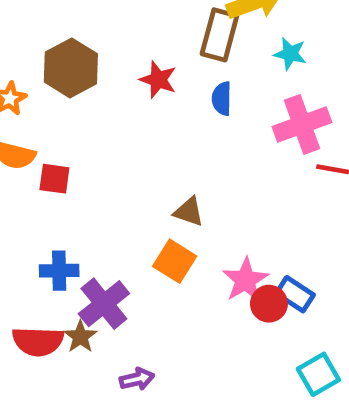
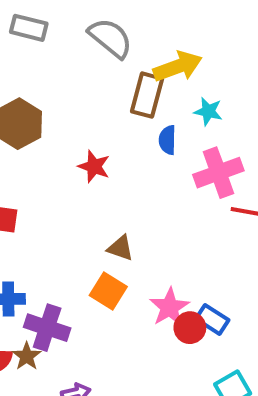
red star: (158, 80) -> (94, 166), moved
blue semicircle: (222, 99) -> (167, 140), moved
purple cross: (104, 304) -> (47, 328), turned -33

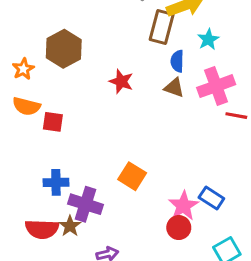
cyan star: (208, 111) -> (208, 39), turned 30
brown triangle: (121, 248) -> (174, 88), moved
pink star: (169, 307) -> (183, 206), moved
red circle: (190, 328) -> (179, 228), moved

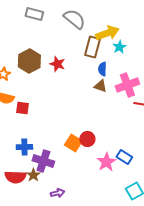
cyan star: (208, 39) -> (119, 47), moved
red star: (121, 81) -> (57, 64), moved
red circle: (179, 228) -> (87, 139), moved

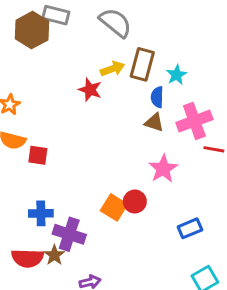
yellow arrow: (107, 33) -> (112, 69), moved, size x0.7
cyan star: (119, 47) -> (177, 75), moved
brown hexagon: (29, 61) -> (32, 30), moved
blue rectangle: (124, 157) -> (190, 228), turned -56
pink star: (106, 162) -> (163, 169), moved

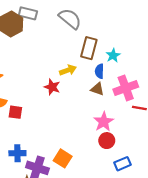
yellow arrow: (112, 69) -> (68, 70), moved
red star: (90, 90) -> (52, 87), moved
red circle: (135, 201) -> (107, 141), moved
orange square: (114, 207) -> (63, 158), moved

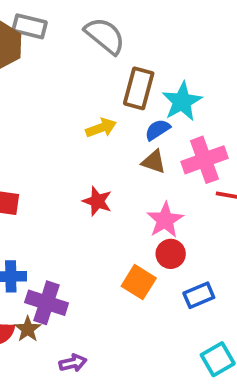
cyan star: (113, 55) -> (182, 102), size x1.5
blue semicircle: (99, 71) -> (157, 130), turned 56
red star: (52, 87) -> (97, 201), moved
orange square: (63, 158) -> (139, 282), moved

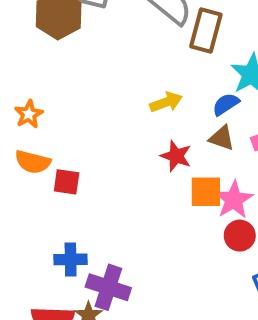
brown rectangle: (139, 88) -> (206, 31), moved
red star: (97, 201) -> (176, 156), moved
orange square: (139, 282) -> (206, 192), moved, turned -32

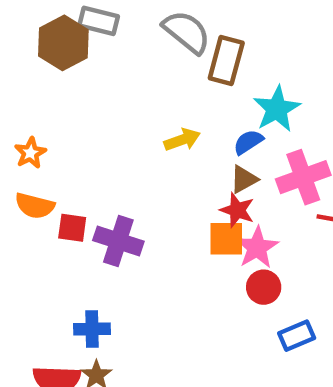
brown triangle: (222, 138) -> (244, 179), turned -48
red star: (176, 156) -> (237, 210), moved
blue cross: (71, 259) -> (92, 329), moved
purple cross: (108, 287) -> (118, 241), moved

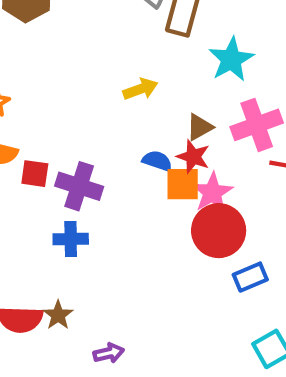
blue semicircle: (248, 142) -> (157, 161), moved, turned 52
red circle: (264, 287) -> (219, 231), size x1.6
blue cross: (92, 329) -> (71, 239), moved

